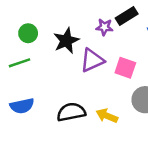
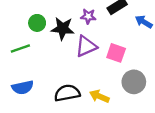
purple star: (104, 27) -> (88, 16), moved
green circle: (28, 33) -> (37, 23), moved
black star: (66, 41) -> (63, 28), turned 30

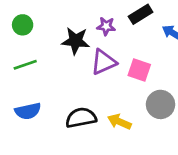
green circle: (37, 23) -> (23, 25), moved

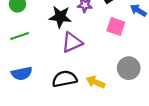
purple triangle: (103, 62) -> (72, 42), moved
pink square: (139, 70) -> (116, 26), moved

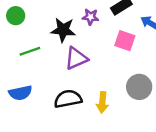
green line: (20, 36) -> (30, 51), moved
yellow arrow: (96, 82) -> (102, 102), turned -108

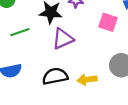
yellow arrow: (102, 102) -> (87, 80), turned 78

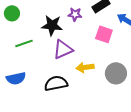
yellow arrow: (87, 80) -> (85, 67), moved

